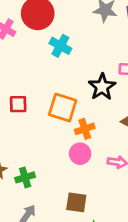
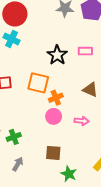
cyan cross: (60, 46) -> (12, 39), moved
black star: (102, 87) -> (57, 55), moved

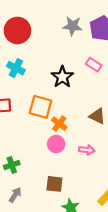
cyan cross: (12, 39) -> (16, 68), moved
pink rectangle: (85, 51) -> (94, 65), moved, turned 32
orange cross: (56, 98) -> (59, 124), turned -32

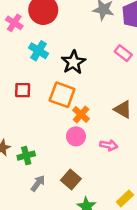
black star: (62, 77) -> (73, 62), moved
brown square: (54, 184) -> (71, 180), turned 30
gray arrow: (15, 195) -> (38, 183), moved

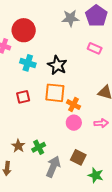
gray arrow: (38, 183) -> (53, 167), size x1.5

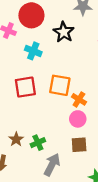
black star: (57, 65) -> (64, 32), moved
red square: (23, 97) -> (25, 87), size x1.5
brown square: (78, 157) -> (79, 145), moved, turned -35

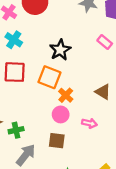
black star: (64, 32) -> (60, 50), moved
cyan cross: (33, 51) -> (14, 40), moved

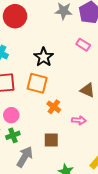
orange cross: (66, 95) -> (54, 107), moved
pink circle: (61, 114) -> (11, 115), moved

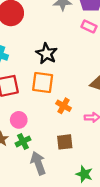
pink rectangle: (83, 45) -> (89, 26), moved
gray arrow: (25, 157) -> (38, 163), turned -45

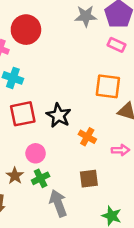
black star: (47, 54) -> (59, 115), moved
orange square: (43, 82) -> (108, 86), moved

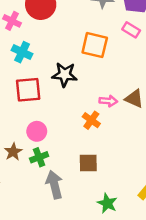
orange square: (108, 86) -> (95, 45), moved
black star: (59, 115) -> (65, 75), moved, turned -30
pink arrow: (120, 150) -> (108, 101), moved

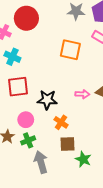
black star: (65, 75) -> (47, 100), moved
orange cross: (91, 120) -> (61, 122), moved
green star: (107, 203) -> (83, 159), moved

